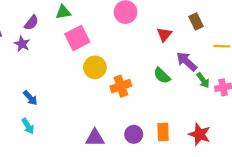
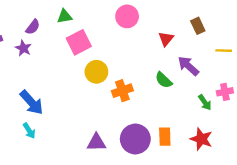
green arrow: (203, 80) -> (205, 102), moved
blue arrow: (30, 98) -> (32, 102), size x1.6
purple circle: (134, 134) -> (135, 139), size x1.6

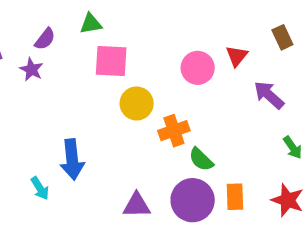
pink circle: (127, 16) -> (198, 68), moved
pink square: (79, 42) -> (111, 61), turned 30
green semicircle: (164, 80) -> (201, 159), moved
blue arrow: (32, 102) -> (72, 159), moved, turned 36

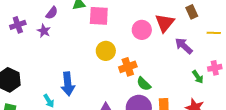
red triangle: (237, 56) -> (165, 23), size x1.5
pink square: (111, 61) -> (99, 16), moved

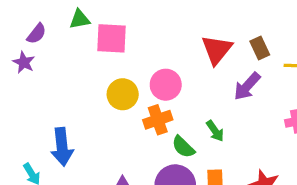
brown rectangle: (192, 12) -> (260, 48), moved
pink circle: (142, 30) -> (166, 85), moved
purple arrow: (184, 46) -> (247, 86), turned -90
green arrow: (198, 77) -> (215, 131), moved

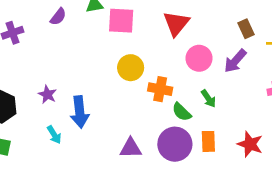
red triangle: (217, 50) -> (176, 23), moved
purple star: (24, 62) -> (47, 94), moved
pink circle: (166, 85) -> (199, 58), moved
orange cross: (158, 120) -> (160, 89), turned 30

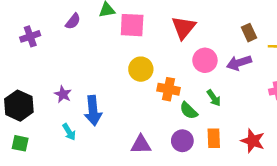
purple arrow: (235, 61) -> (239, 63), turned 30
purple circle: (175, 144) -> (182, 141), size x0.7

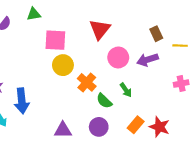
pink square: (132, 25) -> (55, 40), moved
orange cross: (169, 89) -> (87, 82), turned 30
orange rectangle: (214, 138) -> (136, 125), moved, turned 42

